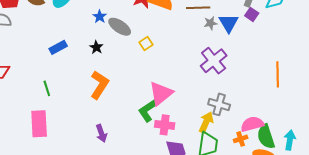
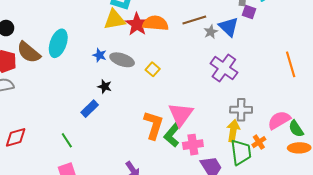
blue rectangle: (58, 47) -> (90, 109), moved
orange L-shape: (99, 85) -> (153, 125), moved
green semicircle: (266, 137) -> (296, 129), size x0.7
orange cross: (241, 139) -> (259, 142), moved

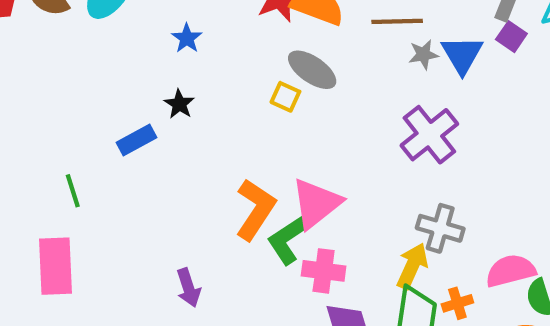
gray ellipse: (122, 60) -> (312, 70), moved
yellow square: (153, 69) -> (285, 97), turned -32

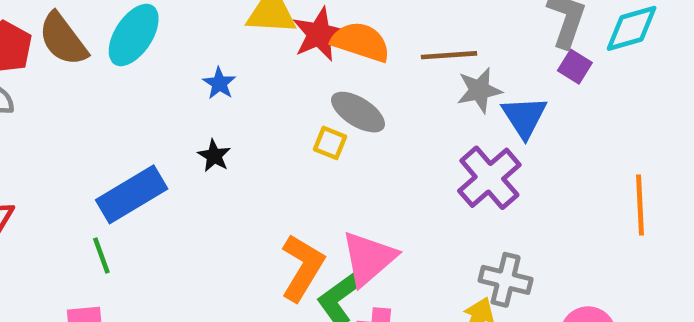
gray star: (423, 55) -> (479, 90), size x1.4
blue triangle: (462, 55) -> (524, 117), moved
blue rectangle: (137, 140) -> (132, 194), moved, size x1.6

